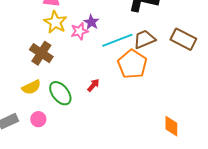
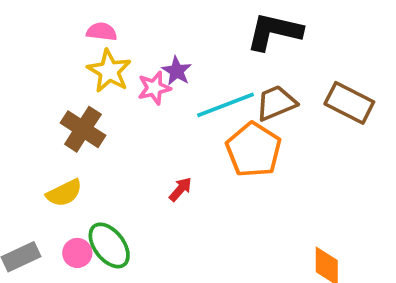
green ellipse: (60, 93) -> (109, 245), moved

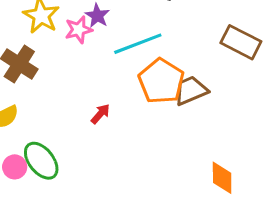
brown trapezoid: (276, 103) -> (191, 91), moved

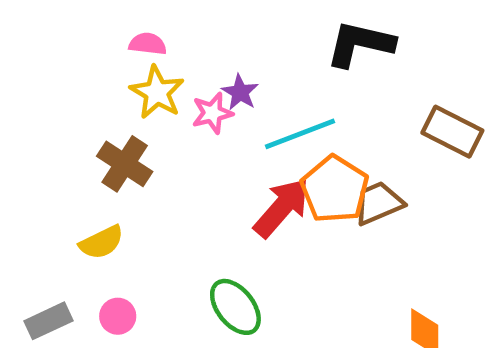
red arrow: (100, 114) -> (282, 208), moved, size x2.0
green ellipse: (41, 161) -> (235, 307), moved

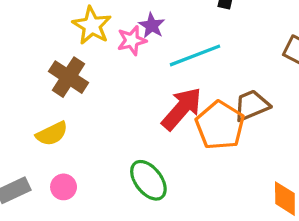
orange pentagon: (335, 189) -> (220, 125), moved

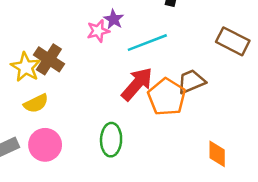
yellow star: (92, 25) -> (26, 67), moved
green ellipse: (148, 180) -> (111, 140), turned 40
pink circle: (64, 187) -> (45, 145), size x1.6

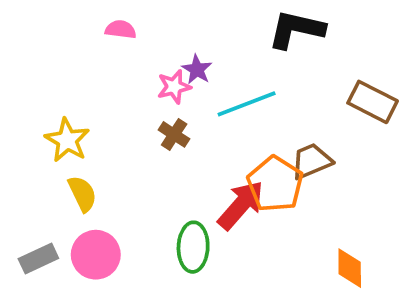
brown cross: (49, 59) -> (174, 134), moved, size x0.7
red arrow: (137, 84) -> (241, 205), moved
yellow semicircle: (36, 103) -> (82, 194), turned -90

